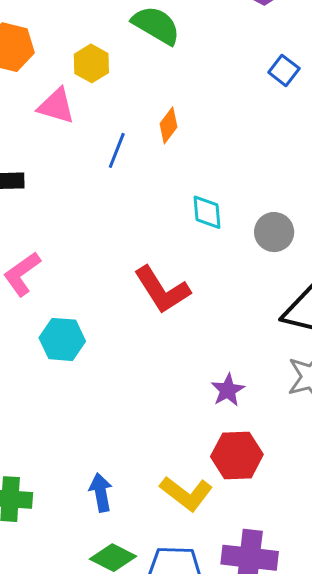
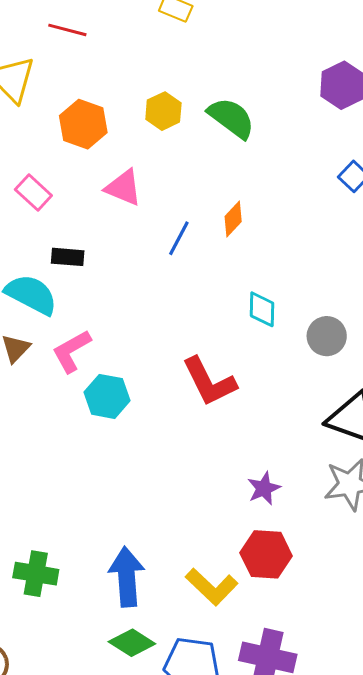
yellow hexagon: (91, 63) -> (163, 111), moved
cyan hexagon: (62, 339) -> (107, 396), moved
blue arrow: (101, 492) -> (127, 577), size x1.5

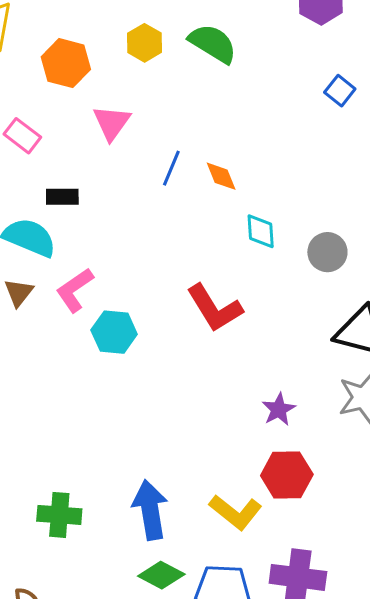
pink triangle: (123, 188) -> (112, 123), turned 48
orange diamond: (233, 219) -> (221, 176), moved, turned -60

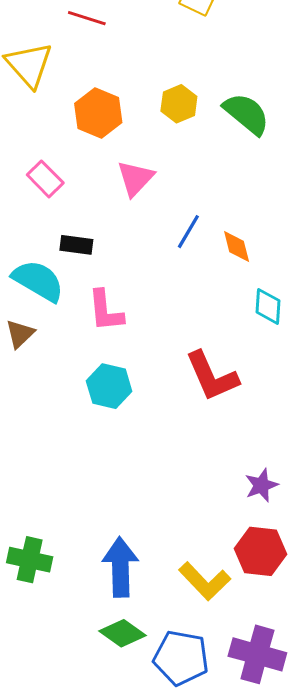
pink L-shape: (75, 290) -> (106, 311), moved, turned -69

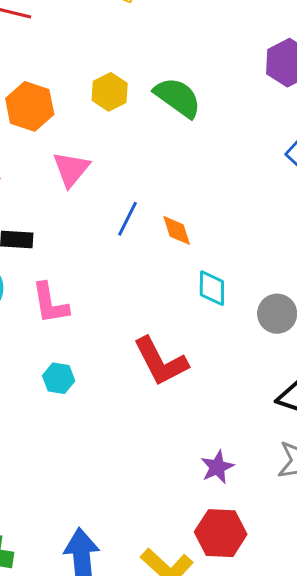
cyan hexagon: (109, 386) -> (59, 378), size x0.7

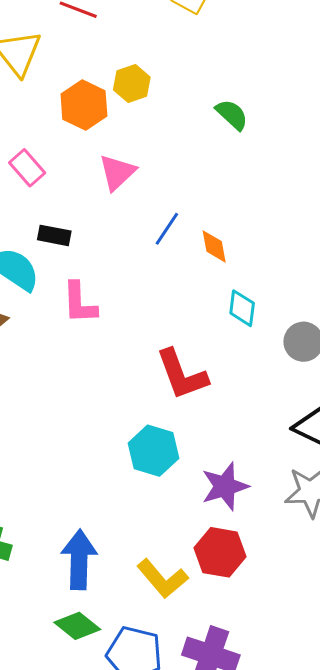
yellow hexagon: (110, 92) -> (132, 84), moved
green semicircle: (178, 97) -> (232, 115), size x0.7
cyan hexagon: (59, 378) -> (154, 451), moved, size x1.6
purple star: (217, 467) -> (225, 486), size x1.4

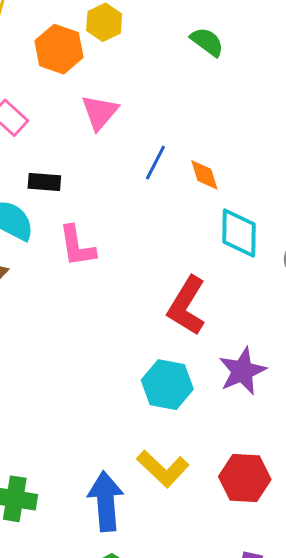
cyan diamond: (242, 308) -> (239, 233), size x1.4
red L-shape: (182, 375) -> (187, 306), turned 58
purple star: (225, 486) -> (242, 371), moved
yellow L-shape: (162, 579) -> (163, 469), moved

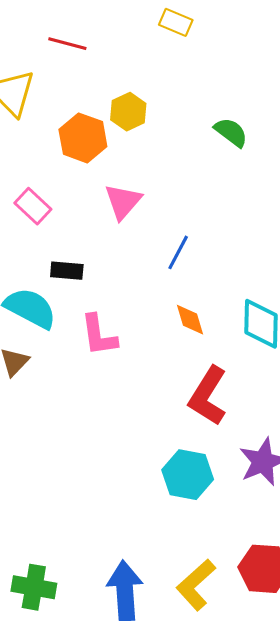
orange diamond: (204, 175) -> (190, 320), moved
yellow L-shape: (163, 469) -> (196, 585), moved, turned 94

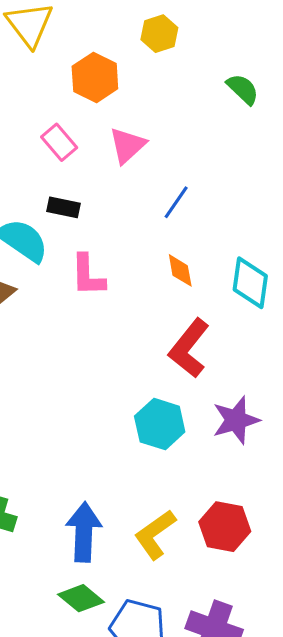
yellow hexagon: (128, 112) -> (159, 34), moved
pink rectangle: (33, 206) -> (59, 142), moved

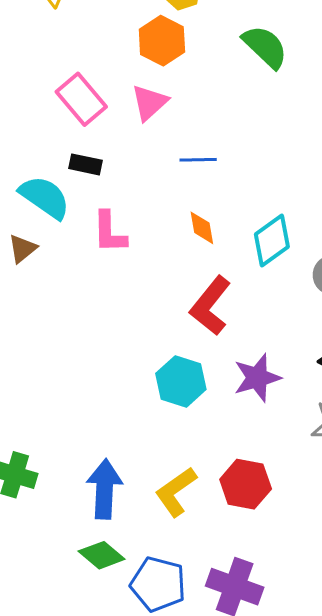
orange hexagon: (95, 77) -> (162, 41), moved
green semicircle: (243, 89) -> (265, 47), size x1.4
pink rectangle: (59, 142) -> (81, 99), size x1.4
blue line: (176, 202) -> (198, 160), turned 54
cyan diamond: (250, 283) -> (272, 240), turned 46

